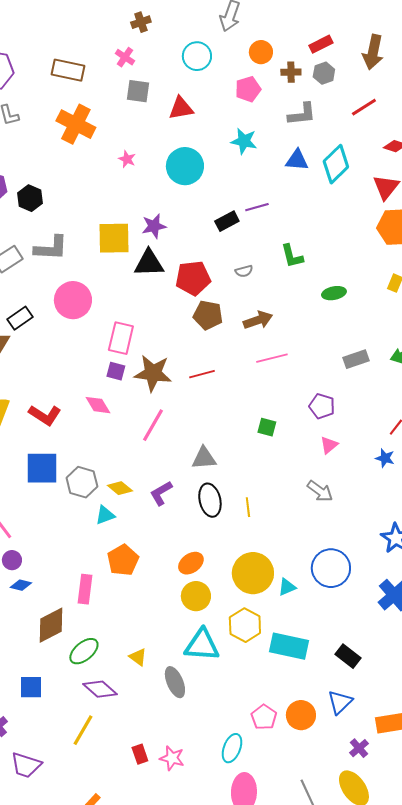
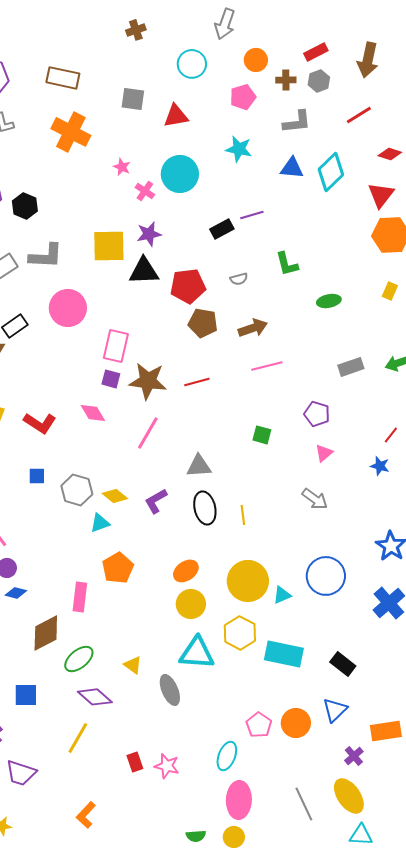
pink cross: (125, 57) -> (145, 191), moved
blue square: (42, 468) -> (37, 476), size x0.5

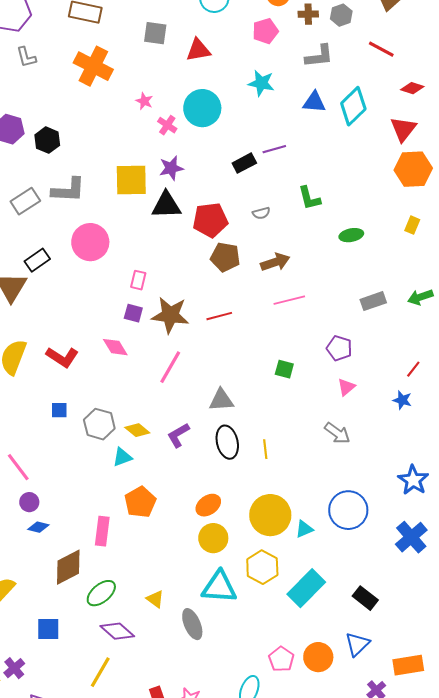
red line: (359, 115) -> (381, 49), turned 60
pink rectangle: (116, 346) -> (138, 280), size x0.6
cyan rectangle: (284, 654) -> (306, 588), turned -57

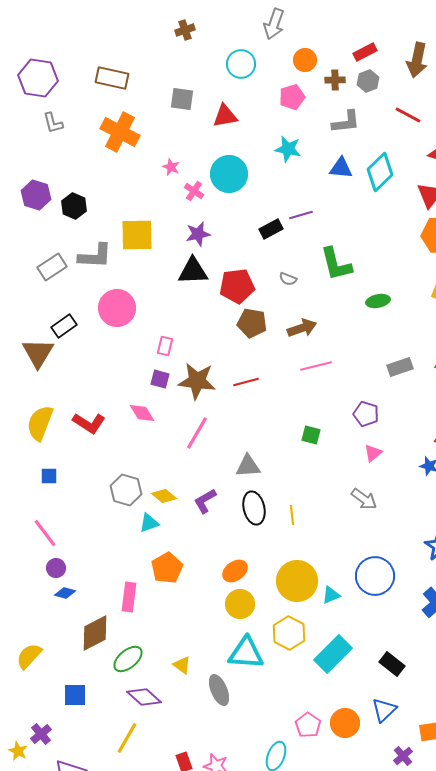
yellow square: (131, 180) -> (137, 235), moved
green L-shape: (309, 198) -> (336, 264), size x1.4
gray semicircle: (261, 213) -> (288, 279), turned 36
blue square: (59, 410) -> (49, 476), moved

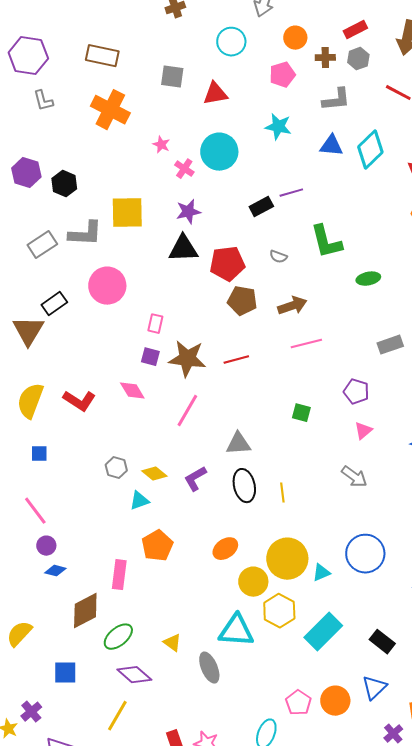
gray hexagon: (126, 490) -> (116, 468), size x0.7
yellow circle: (240, 604) -> (253, 582), moved

